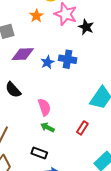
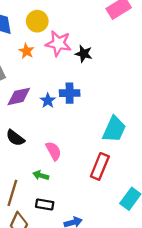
green arrow: (47, 127) -> (41, 175), moved
red rectangle: (82, 128) -> (100, 166), size x1.6
black rectangle: (39, 153) -> (45, 204), moved

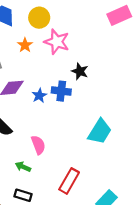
black star: (84, 54) -> (80, 71), moved
red rectangle: (100, 166) -> (69, 181), moved

